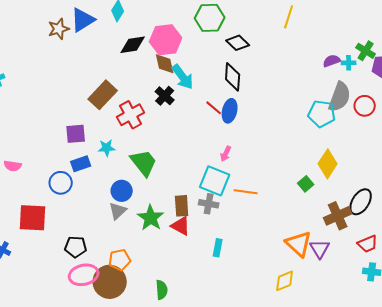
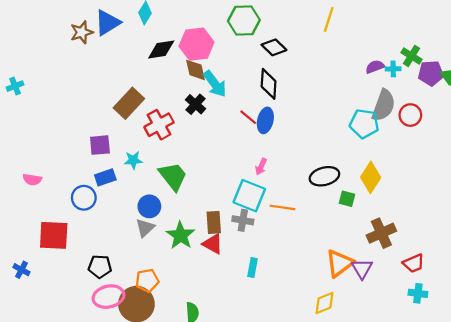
green square: (306, 184) -> (347, 199), turned -35
black ellipse: (361, 202) -> (324, 176), moved, turned 44
orange triangle: (299, 244) -> (339, 263), turned 40

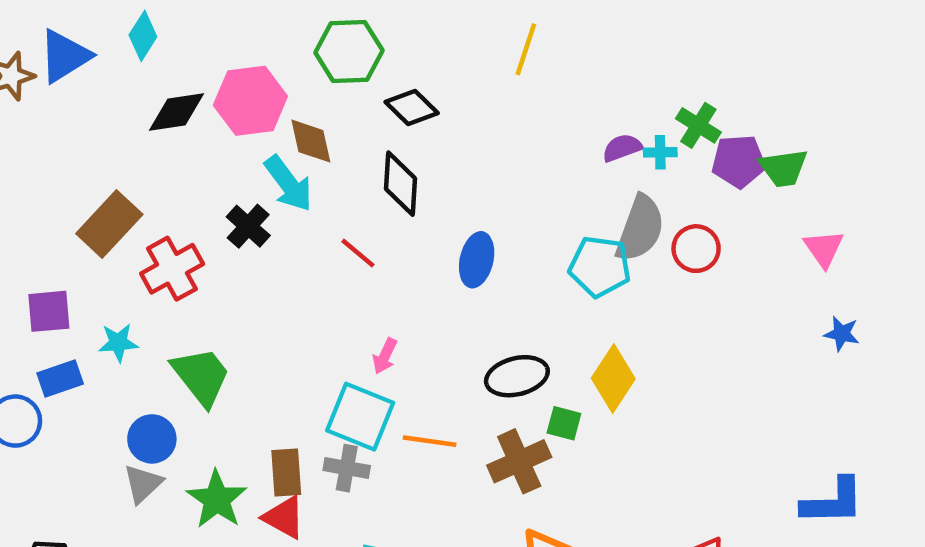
brown diamond: (196, 70) -> (311, 141), moved
blue ellipse: (265, 120) -> (477, 260), moved
brown cross: (381, 233) -> (519, 461), moved

